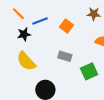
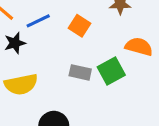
yellow semicircle: (26, 61) -> (21, 84), turned -55
green square: (89, 71) -> (111, 71), moved

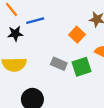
orange square: (80, 26) -> (77, 35), moved

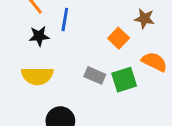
blue line: (35, 21) -> (65, 20), turned -66

